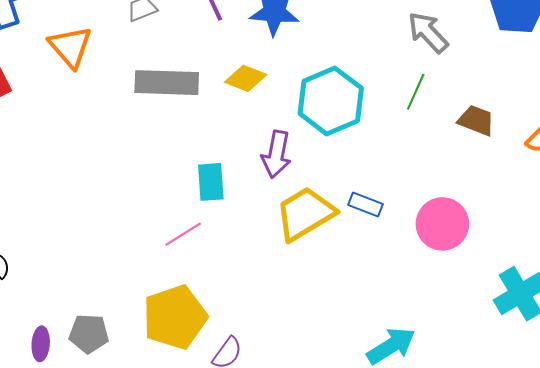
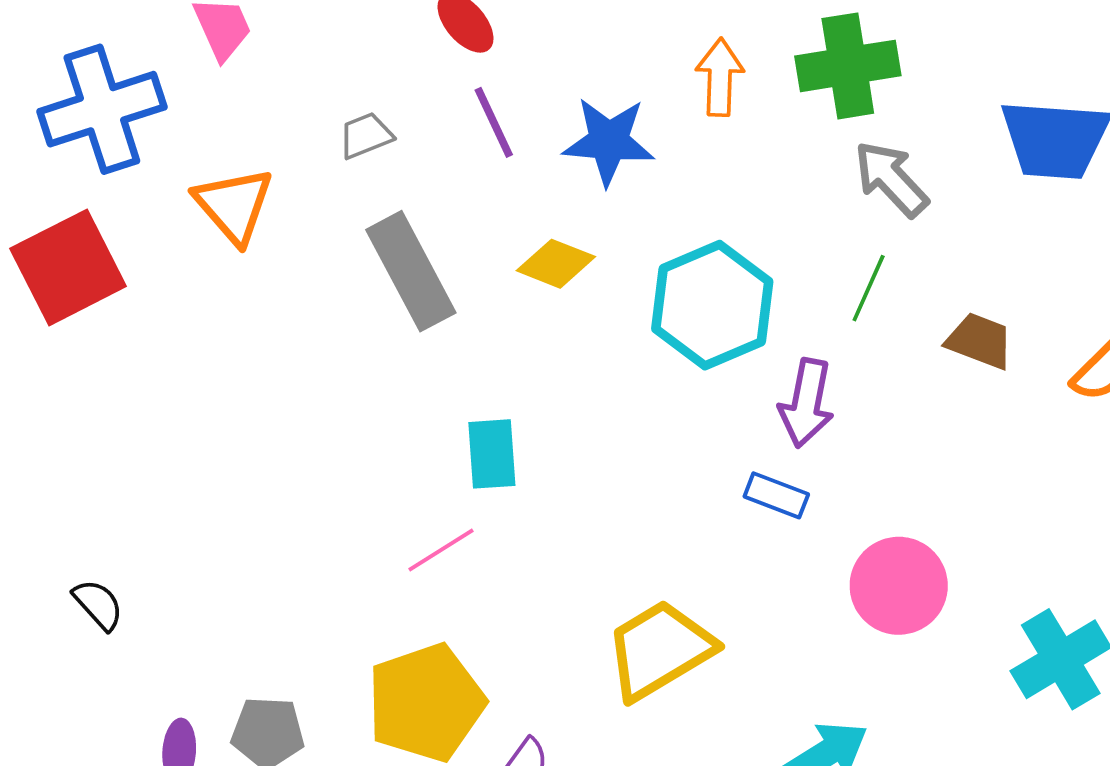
gray rectangle: (167, 83) -> (411, 271), turned 60
purple arrow: (276, 154) -> (806, 403), moved
yellow trapezoid: (305, 214) -> (660, 650), moved
pink circle: (442, 224) -> (899, 586), moved

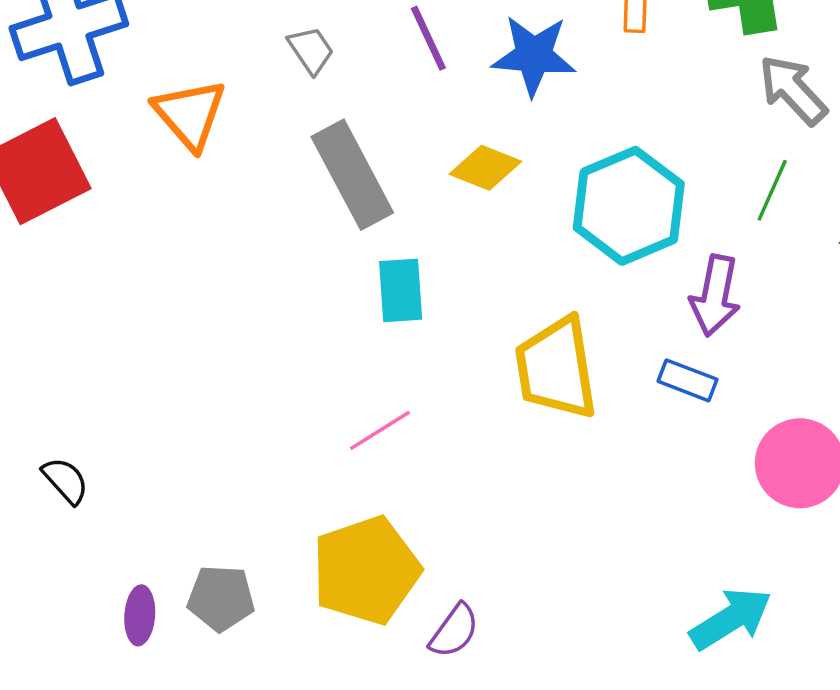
gray trapezoid: (366, 136) -> (311, 50), turned 78
cyan rectangle: (492, 454) -> (401, 290), moved
yellow trapezoid: (660, 650) -> (556, 368), moved, turned -68

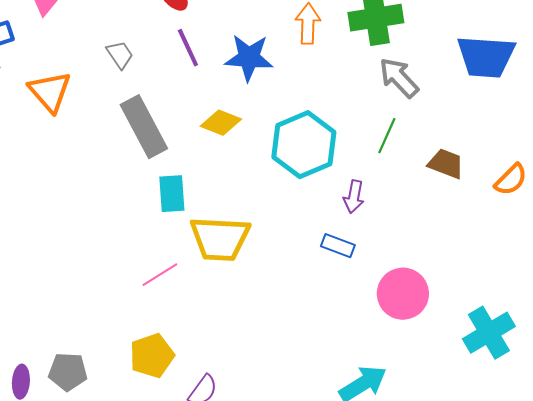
purple arrow: (715, 296) -> (354, 197), size x0.7
yellow trapezoid: (556, 368) -> (220, 239), moved, turned -78
yellow pentagon: (366, 570) -> (152, 356), size x0.7

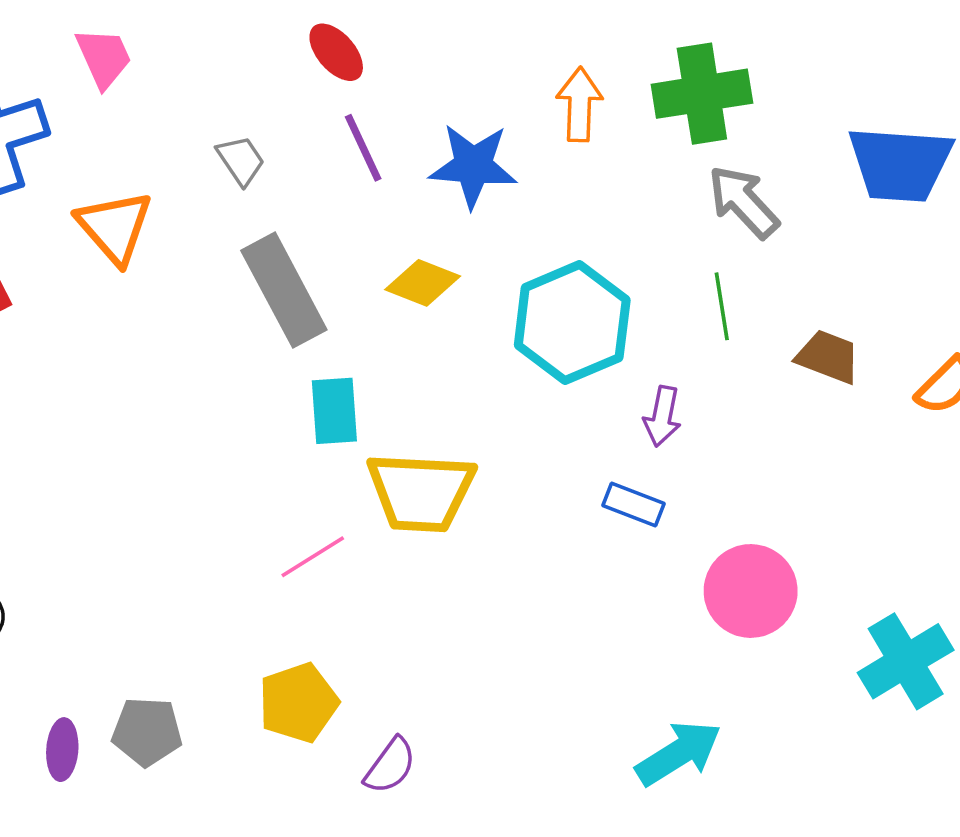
green line: (387, 136) -> (722, 306), turned -33

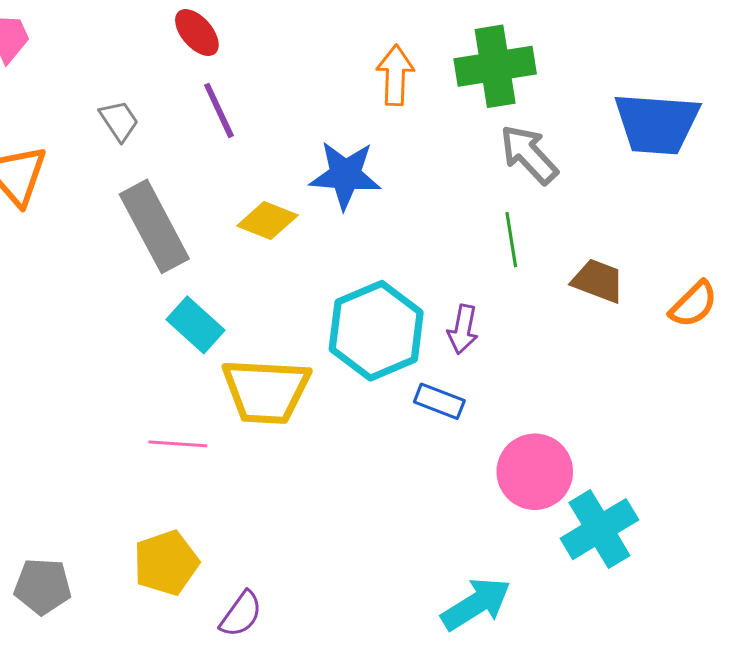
blue star: (473, 166) -> (345, 175), moved
cyan hexagon: (572, 323) -> (376, 331), moved
cyan rectangle: (334, 411) -> (195, 325), turned -44
pink line: (313, 557) -> (178, 444), turned 36
cyan cross: (906, 661) -> (599, 529), moved

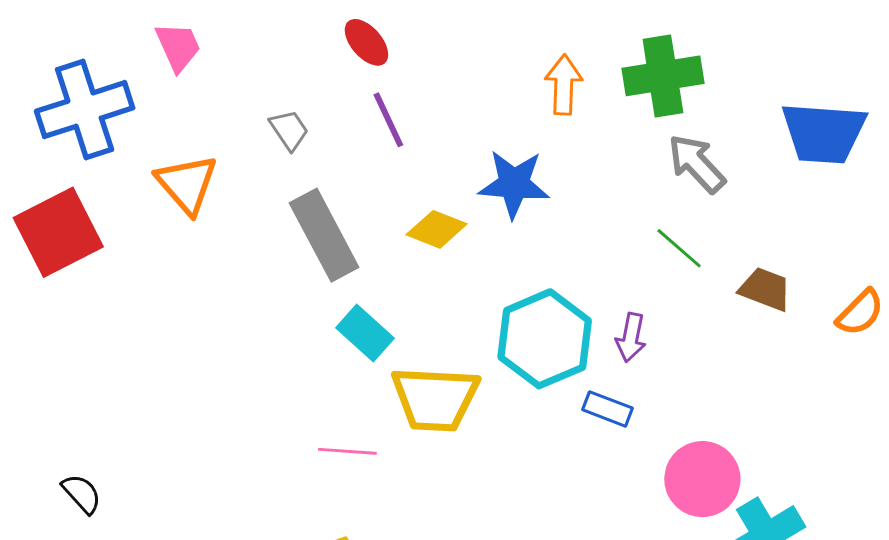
green line: (511, 240) -> (679, 248), turned -40

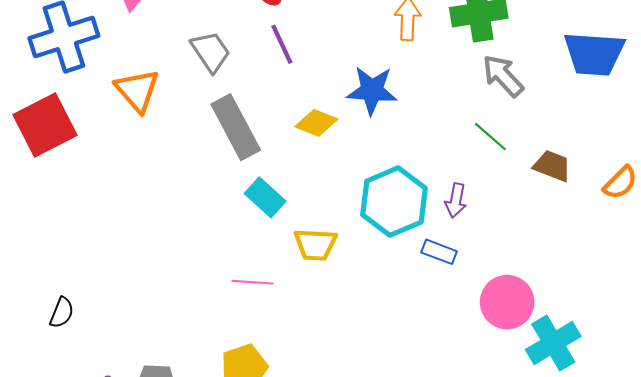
gray trapezoid: (289, 130) -> (211, 52), size x1.4
yellow trapezoid: (435, 399) -> (315, 244), size x0.7
black semicircle: (82, 494) -> (62, 313), turned 64

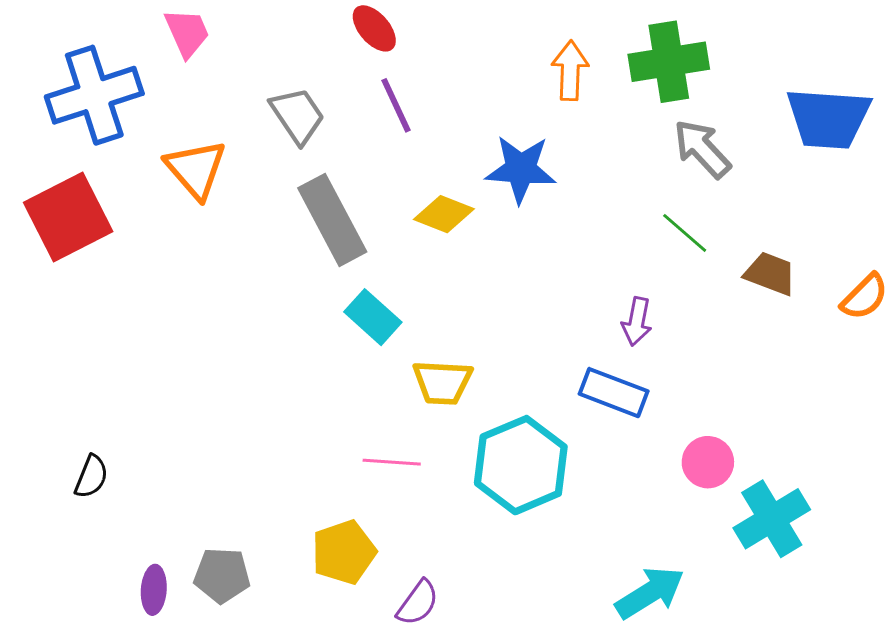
cyan hexagon: (394, 202) -> (521, 465), moved
blue rectangle: (439, 252) -> (614, 393), size x1.4
pink line: (252, 282) -> (392, 462), moved
pink circle: (507, 302) -> (708, 462), size x0.7

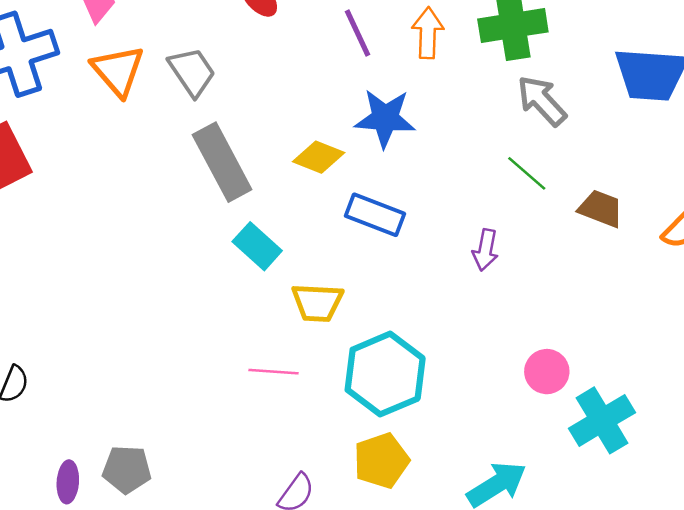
purple line: (396, 105) -> (357, 33), moved
orange triangle: (196, 169) -> (118, 71), moved
blue rectangle: (614, 393) -> (375, 215), moved
yellow pentagon: (344, 552) -> (381, 461), moved

